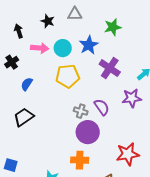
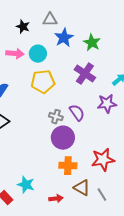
green star: (113, 27) -> (92, 43), moved, turned -30
blue star: (89, 45) -> (64, 38), moved
orange cross: (80, 160) -> (68, 166), moved

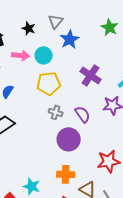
gray triangle: (50, 20) -> (56, 21), turned -49
green star: (92, 43) -> (110, 27), moved
gray cross: (56, 117) -> (56, 112), moved
orange cross: (68, 166) -> (66, 174), moved

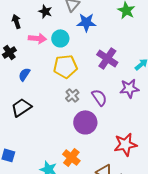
blue star: (70, 39) -> (86, 22), turned 30
gray cross: (56, 112) -> (72, 95), turned 32
orange cross: (66, 174) -> (71, 157), moved, turned 36

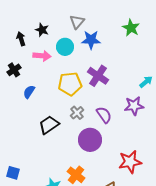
black star: (45, 11) -> (42, 30), moved
cyan circle: (60, 38) -> (65, 47), moved
purple cross: (107, 58) -> (98, 76), moved
black trapezoid: (21, 107) -> (49, 125), moved

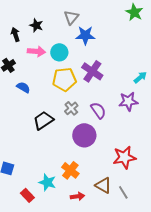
green star: (131, 28) -> (134, 12), moved
cyan circle: (65, 47) -> (59, 52), moved
blue semicircle: (29, 92) -> (23, 87), turned 88

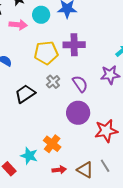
cyan circle: (59, 52) -> (41, 15), moved
purple cross: (92, 71) -> (74, 45), turned -35
purple circle: (84, 135) -> (78, 113), moved
brown triangle: (103, 185) -> (85, 170), moved

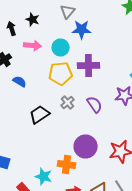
cyan circle: (41, 15) -> (61, 48), moved
purple circle: (78, 113) -> (86, 146), moved
orange cross: (52, 144) -> (67, 164), turned -30

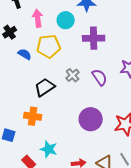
pink arrow: (33, 46) -> (38, 18), turned -102
yellow pentagon: (61, 74) -> (49, 46), moved
orange cross: (67, 164) -> (33, 116), moved

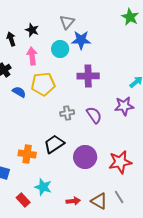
cyan circle: (66, 20) -> (60, 49), moved
gray cross: (73, 75) -> (67, 113), turned 32
black trapezoid: (45, 87) -> (54, 144), moved

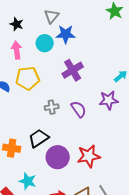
purple cross: (88, 76) -> (73, 70), turned -30
purple circle: (85, 157) -> (58, 157), moved
red star: (120, 162) -> (89, 156), moved

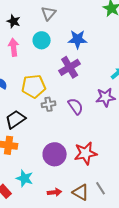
blue star: (66, 34) -> (78, 39), moved
yellow pentagon: (28, 78) -> (34, 86), moved
black trapezoid: (39, 138) -> (16, 119), moved

